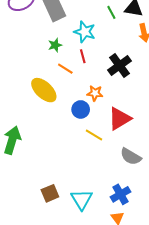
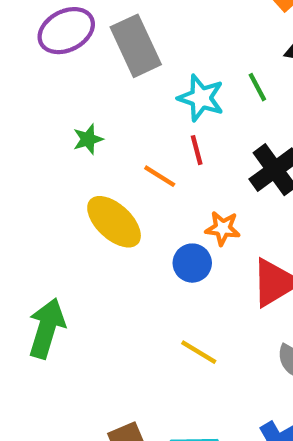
green line: (111, 12) -> (257, 87), moved
green star: (55, 45) -> (88, 139), moved
yellow line: (94, 135) -> (199, 352), moved

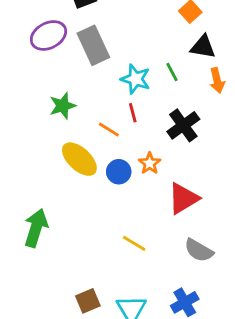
green star: (88, 139) -> (63, 106), size x1.4
orange star: (223, 228) -> (150, 163), turned 30
blue circle: (192, 263) -> (119, 172), moved

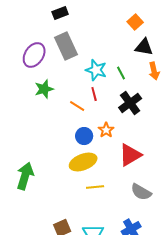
purple ellipse: (48, 35) -> (34, 55), moved, turned -30
green line: (172, 72) -> (121, 73), moved
yellow ellipse: (79, 159) -> (83, 162), moved, turned -64
yellow line: (134, 243) -> (95, 187), turned -36

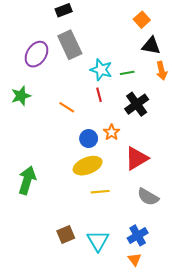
green line: (121, 73) -> (127, 73), turned -72
green star: (44, 89) -> (21, 96), moved
orange line: (77, 106) -> (67, 107), moved

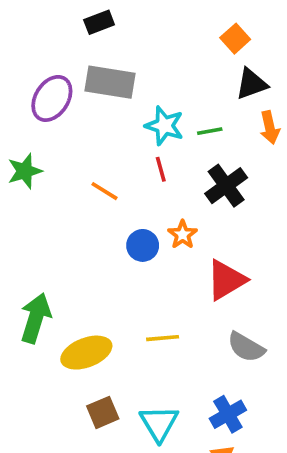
gray rectangle: (70, 45) -> (110, 82), turned -56
black triangle: (151, 46) -> (252, 84), turned -30
yellow ellipse: (88, 166) -> (86, 353), moved

